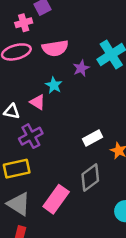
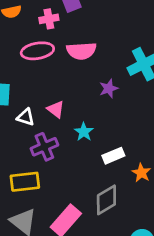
purple star: (81, 68) -> (109, 89), moved
cyan star: (54, 85) -> (84, 132), moved

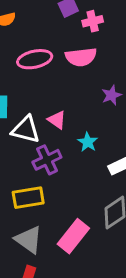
pink cross: (49, 19) -> (93, 21), moved
white triangle: (26, 117) -> (26, 130), size x1.5

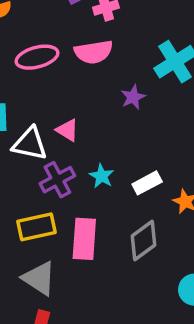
cyan star: (88, 142) -> (102, 176), moved
pink rectangle: (73, 236) -> (84, 239), moved, turned -32

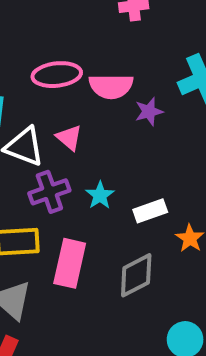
pink semicircle: (94, 52) -> (111, 86), moved
pink ellipse: (37, 57) -> (57, 75), moved

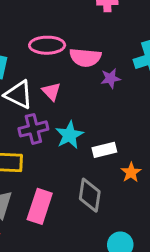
cyan star: (100, 195) -> (69, 135), size x1.4
pink rectangle: (70, 263) -> (40, 206), moved
gray diamond: (136, 275) -> (90, 195), turned -60

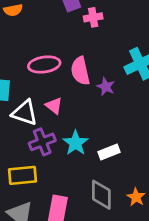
pink semicircle: (85, 57) -> (80, 71), turned 80
purple star: (111, 78) -> (106, 87), turned -30
orange star: (131, 172) -> (136, 197), moved

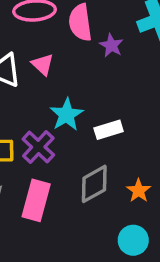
purple cross: (42, 142) -> (38, 147), moved, turned -30
gray diamond: (101, 195) -> (94, 184), turned 56

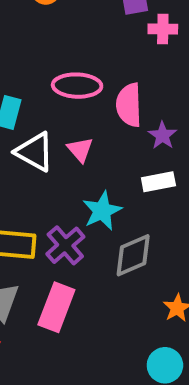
white rectangle: (109, 130) -> (158, 182), moved
gray diamond: (94, 184) -> (133, 255), moved

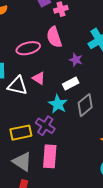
pink semicircle: (129, 105) -> (54, 37), moved
white rectangle: (158, 182) -> (71, 84), moved
gray diamond: (133, 255) -> (85, 105), moved

